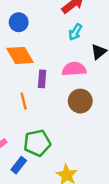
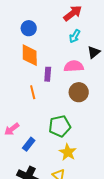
orange diamond: (20, 55) -> (30, 55), turned 30
green pentagon: (37, 143) -> (60, 126), moved

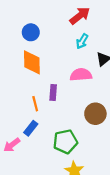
purple rectangle: (48, 74) -> (53, 93), moved
brown circle: (79, 92) -> (95, 114), moved
blue rectangle: (29, 144) -> (31, 128), moved

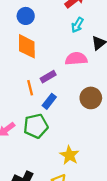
purple rectangle: (53, 93) -> (48, 77), turned 56
blue rectangle: (31, 128) -> (49, 101), moved
green pentagon: (65, 142) -> (36, 126), moved

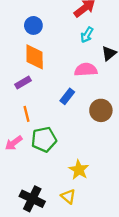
purple rectangle: (48, 77) -> (23, 82), moved
orange line: (30, 88) -> (26, 114), moved
blue rectangle: (49, 101) -> (67, 96), moved

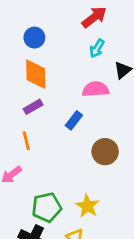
purple rectangle: (23, 82) -> (33, 107), moved
brown circle: (101, 110) -> (105, 152), moved
green pentagon: (44, 139) -> (47, 207), moved

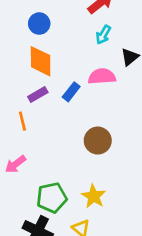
blue rectangle: (74, 120) -> (71, 92), moved
orange line: (26, 141) -> (22, 121), moved
brown circle: (105, 152) -> (98, 141), moved

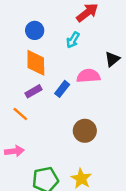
cyan arrow: (103, 35) -> (73, 40), moved
orange line: (22, 121) -> (20, 114), turned -35
pink arrow: (16, 164) -> (14, 151), turned -150

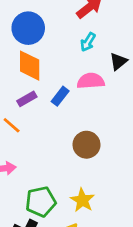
blue circle: (35, 30) -> (28, 28), size x1.5
cyan arrow: (73, 40) -> (88, 42), moved

